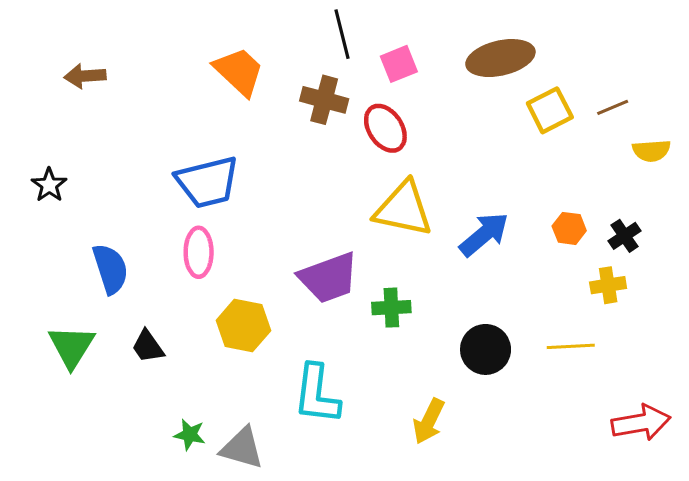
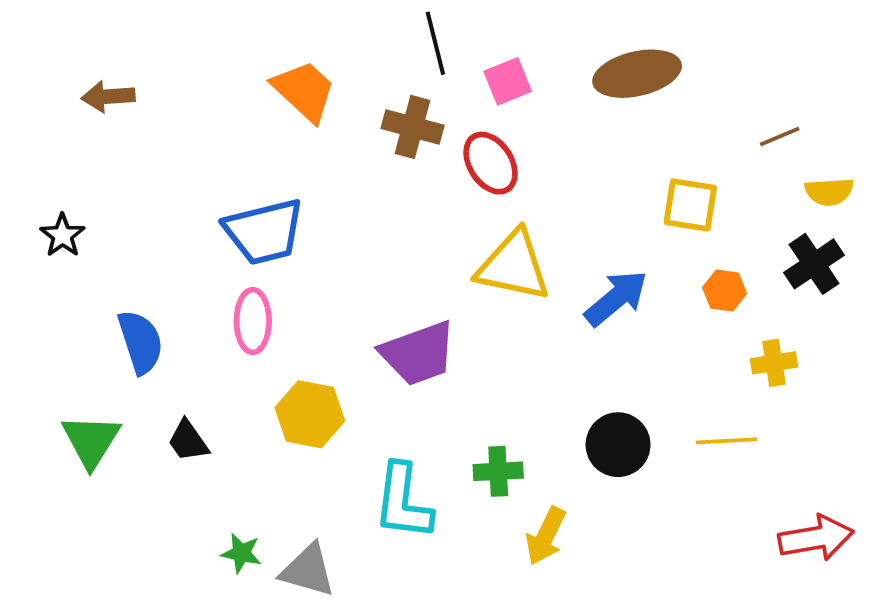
yellow square: (550, 110) -> (690, 205), moved, turned 36
black cross: (625, 236) -> (814, 264), moved, size x1.4
green cross: (391, 308) -> (498, 471), moved

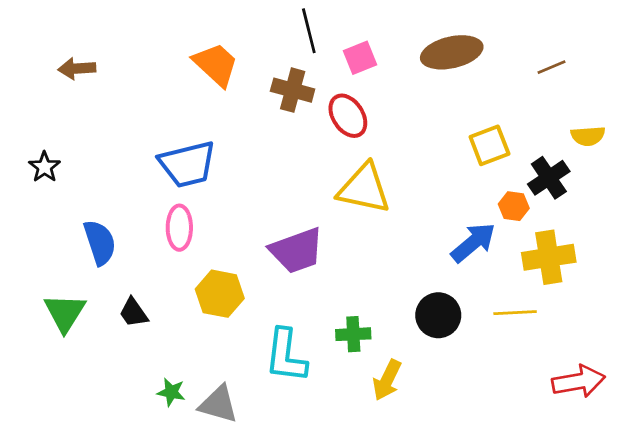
brown line: (780, 136) -> (552, 67), moved
yellow square: (690, 205) -> (489, 145), turned -30
black cross: (814, 264) -> (549, 178), moved
blue arrow: (616, 298) -> (473, 242), moved
yellow cross: (774, 363) -> (549, 257), size x1.6

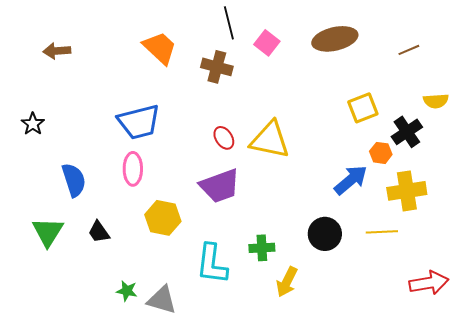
pink square: (360, 58) -> (267, 43), turned -30
red ellipse: (348, 116) -> (224, 138), moved, size x0.7

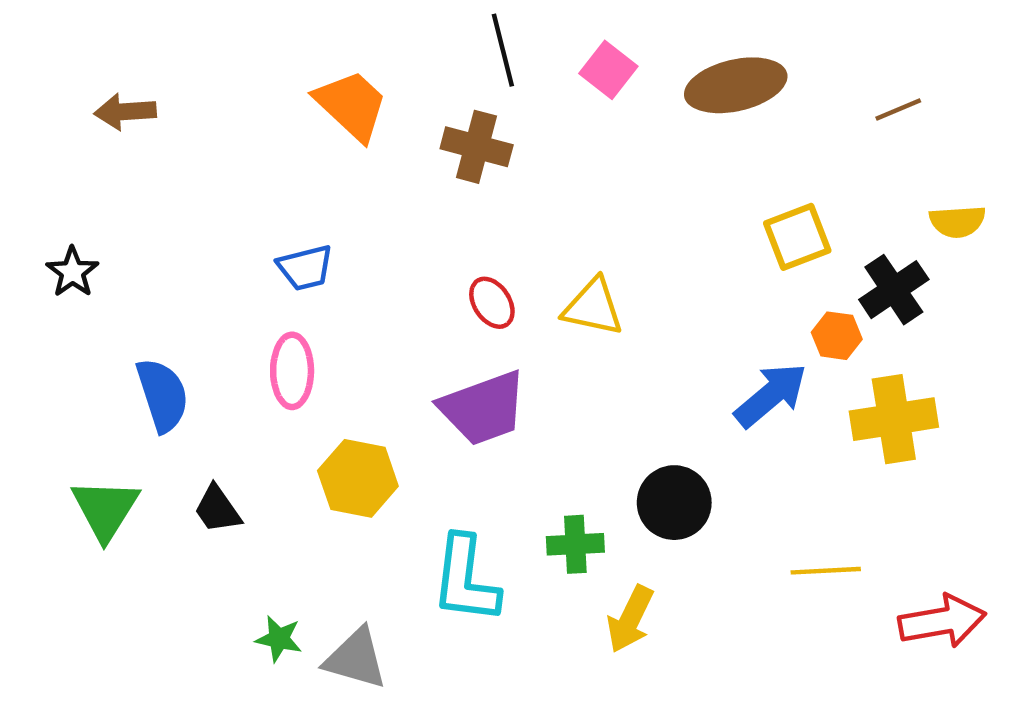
pink square: (267, 43) -> (608, 70), moved
blue trapezoid: (139, 122) -> (305, 268), size x0.6
yellow triangle: (270, 140) -> (593, 307), size x0.7
yellow line: (382, 232) -> (826, 571), moved
black circle: (325, 234) -> (674, 503), moved

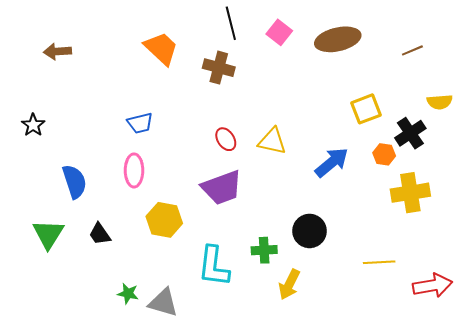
blue arrow: (771, 395) -> (332, 162), moved

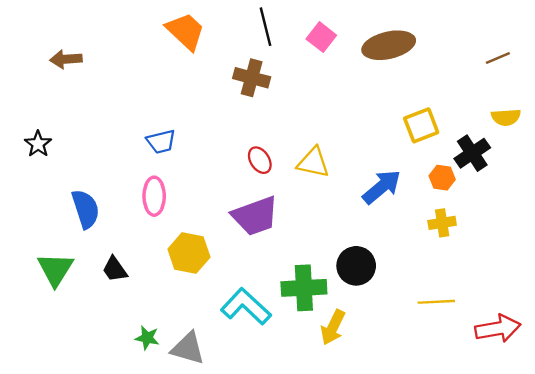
orange trapezoid: (161, 48) -> (185, 31), moved
brown line: (412, 50) -> (498, 58), moved
yellow cross: (410, 193) -> (442, 223), moved, size x0.6
green cross: (264, 250) -> (304, 288), size x1.5
cyan L-shape: (214, 266) -> (246, 306), turned 126

